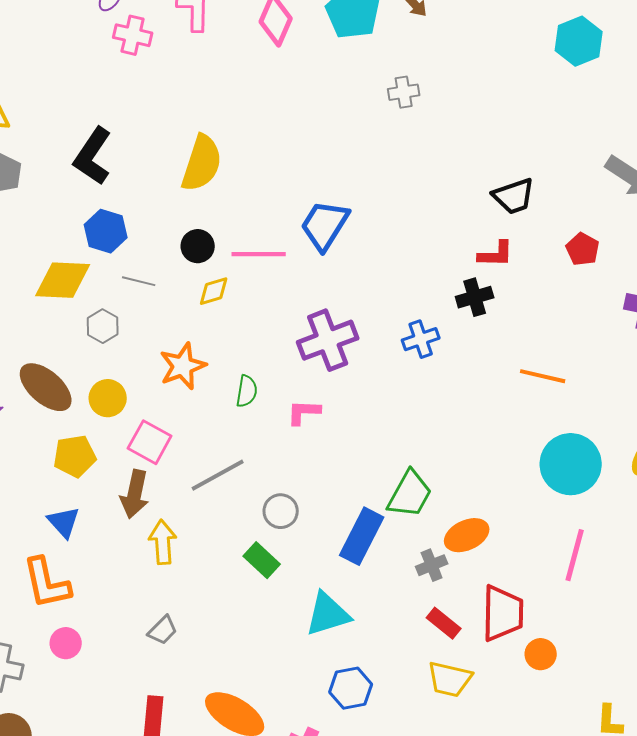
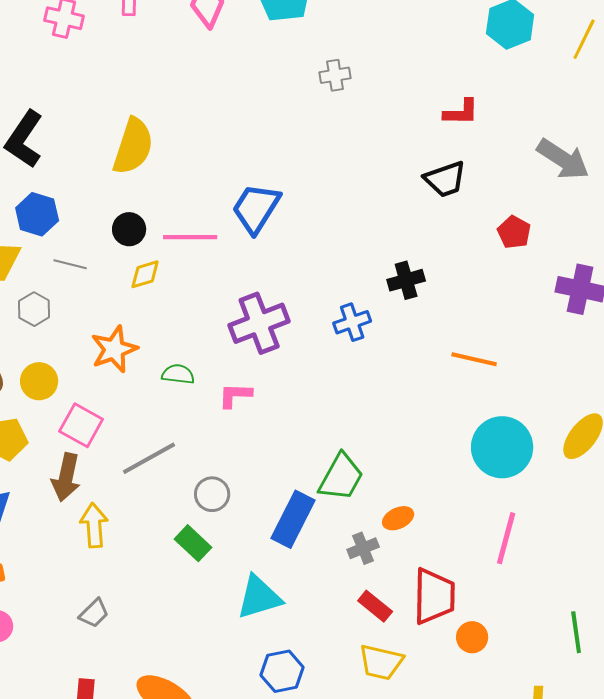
red L-shape: (496, 254) -> (461, 112), moved
green semicircle: (247, 391) -> (178, 374), turned -92
orange ellipse: (467, 535) -> (398, 518), size x0.7

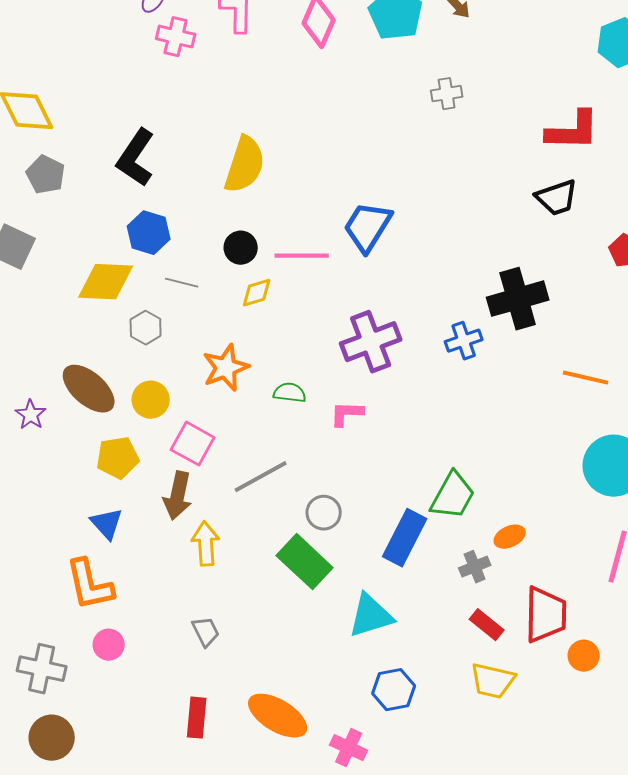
red L-shape: (461, 112) -> (573, 131), size x1.5
black cross: (406, 280) -> (518, 299), size x1.6
green rectangle: (193, 543) -> (305, 562), size x1.5
gray trapezoid: (94, 613) -> (206, 632), turned -72

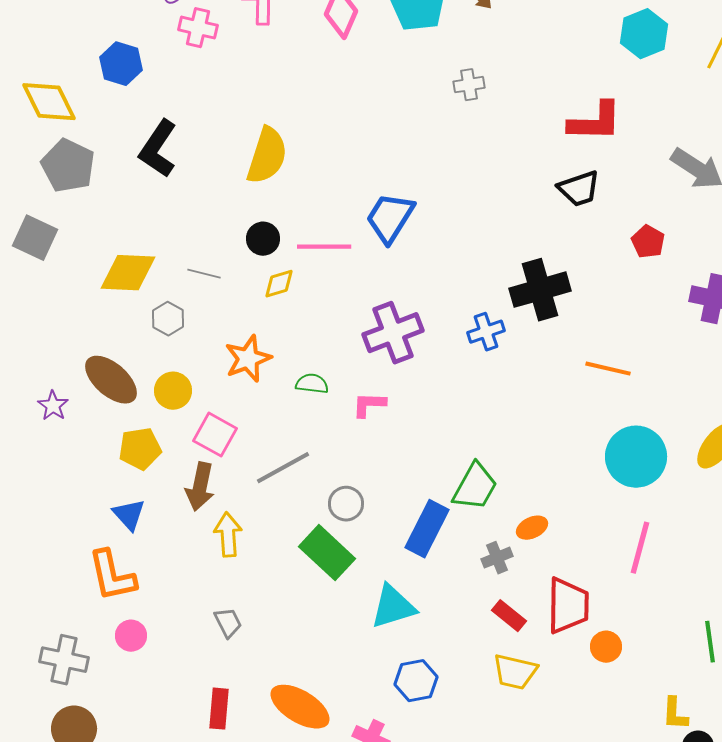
gray pentagon: (46, 175) -> (68, 166), size x1.4
blue hexagon: (149, 233) -> (121, 64), moved

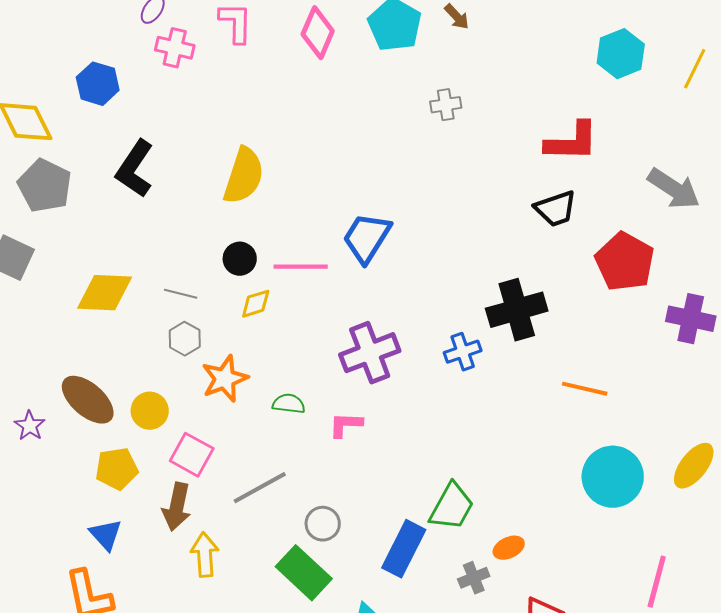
red pentagon: (648, 242) -> (625, 262), size x1.8
gray hexagon: (168, 319) -> (185, 339), moved
pink line: (640, 548) -> (657, 582), moved

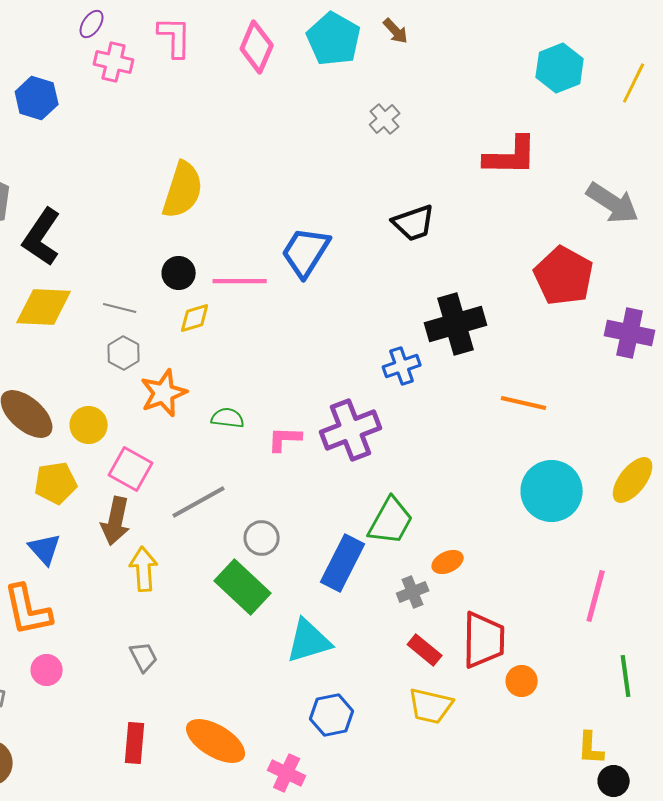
gray cross: (446, 105) -> (385, 119), turned -32
black L-shape: (135, 169) -> (42, 237), moved
black trapezoid: (556, 209) -> (414, 223), moved
purple cross: (370, 353) -> (351, 430), moved

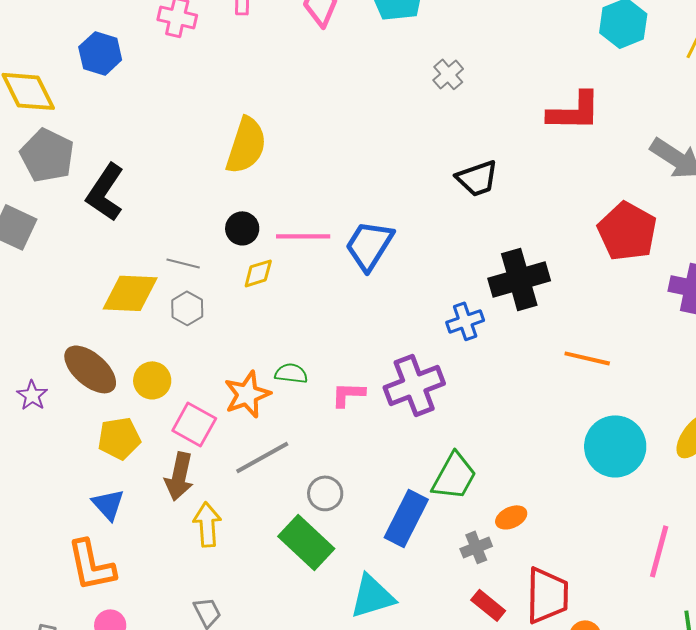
blue trapezoid: (306, 252) -> (369, 245), moved
yellow diamond: (44, 307) -> (130, 293), moved
orange star: (164, 393) -> (247, 394), moved

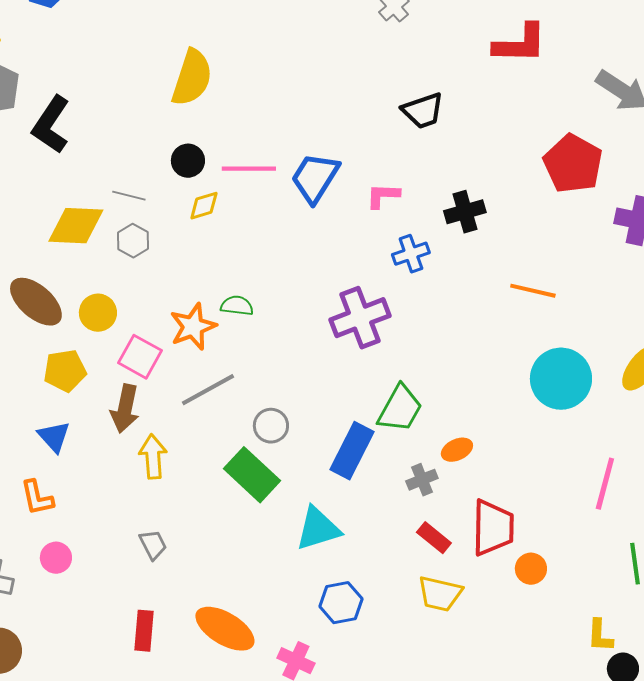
black cross: (519, 279) -> (465, 212), size x0.7
pink L-shape: (348, 394) -> (383, 196), moved
orange L-shape: (91, 565) -> (37, 498), size x0.7

